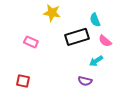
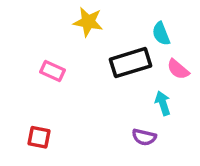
cyan arrow: (96, 61) -> (163, 103), turned 104

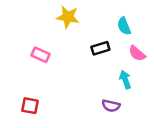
black rectangle: (131, 63) -> (100, 48), size x0.6

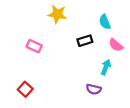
cyan arrow: (125, 80) -> (106, 67), turned 40
red square: (30, 106) -> (25, 89), turned 32

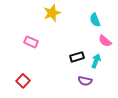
yellow star: (57, 14) -> (52, 13), turned -30
black rectangle: (85, 41) -> (77, 57), moved

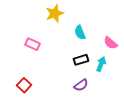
cyan semicircle: (95, 20) -> (80, 32), moved
purple semicircle: (85, 81) -> (81, 85), moved, turned -48

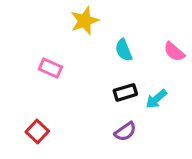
pink semicircle: (111, 43) -> (174, 52), moved
cyan arrow: (101, 64) -> (156, 99), turned -152

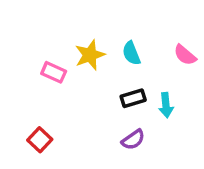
yellow star: (85, 21) -> (90, 55), moved
cyan arrow: (156, 99) -> (166, 105), turned -55

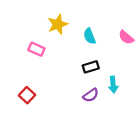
yellow star: (90, 55) -> (58, 24), moved
cyan arrow: (166, 105) -> (113, 85), moved

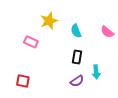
black rectangle: (91, 67) -> (77, 57), turned -64
red square: (27, 95) -> (23, 81), turned -32

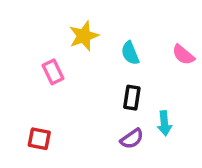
pink rectangle: (31, 42) -> (53, 72), turned 40

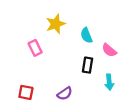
pink semicircle: (183, 55) -> (109, 50), moved
purple semicircle: (132, 139) -> (65, 94), moved

